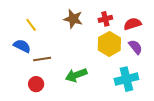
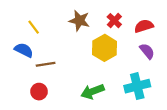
red cross: (105, 19) -> (114, 21), turned -32
yellow hexagon: (109, 44) -> (105, 48), moved
green arrow: (76, 75) -> (92, 92), moved

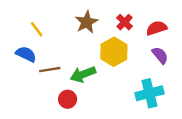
brown star: (79, 21) -> (87, 22), turned 30
red circle: (39, 92) -> (68, 99), moved
green arrow: (92, 92) -> (83, 74), moved

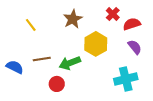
red cross: (125, 22) -> (113, 14), moved
blue semicircle: (26, 54) -> (15, 67), moved

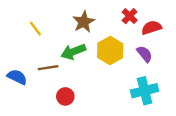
purple semicircle: (135, 47) -> (145, 54), moved
green arrow: (70, 63) -> (73, 52), moved

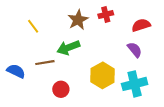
red cross: (130, 16) -> (106, 14), moved, turned 32
yellow hexagon: (110, 51) -> (103, 75), moved

